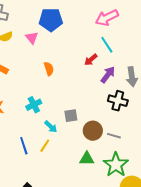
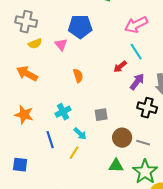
gray square: (71, 116) -> (101, 115), moved
blue line: (24, 146) -> (50, 140), moved

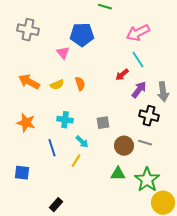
yellow semicircle: (35, 44) -> (57, 85), moved
cyan cross: (63, 112) -> (65, 120), turned 35
gray line: (143, 143) -> (145, 143), moved

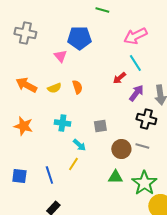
blue line: (52, 148) -> (49, 175), moved

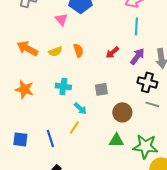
cyan line: (135, 63) -> (136, 26), turned 36
red arrow: (119, 78) -> (112, 52), moved
gray line: (142, 146) -> (152, 104), moved
green star: (144, 183) -> (145, 146), turned -30

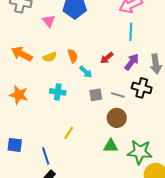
pink triangle: (61, 19) -> (49, 21), moved
gray line: (152, 104) -> (118, 95), moved
cyan arrow: (80, 108) -> (86, 72), moved
blue line: (50, 138) -> (46, 156), moved

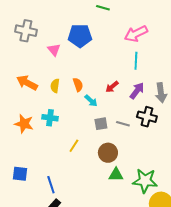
yellow semicircle: (50, 57) -> (55, 86), turned 120
cyan cross: (58, 92) -> (50, 118), moved
brown circle: (117, 118) -> (108, 153), moved
yellow line: (69, 133) -> (74, 146), moved

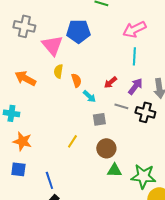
pink triangle: (54, 50) -> (52, 45), size x1.6
yellow semicircle: (55, 86) -> (58, 71), moved
cyan cross: (50, 118) -> (11, 113), moved
orange star: (24, 124) -> (22, 141), moved
gray line: (123, 124) -> (121, 106), moved

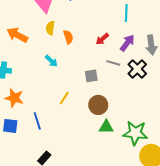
cyan arrow: (89, 96) -> (51, 61), moved
black cross: (145, 112) -> (137, 69), turned 30
blue line: (49, 180) -> (37, 121), moved

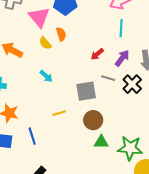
yellow semicircle: (50, 28) -> (45, 43), turned -48
orange semicircle: (68, 37) -> (61, 34), moved
gray square: (91, 76) -> (86, 91), size x1.5
yellow line: (64, 98) -> (59, 113), turned 40

